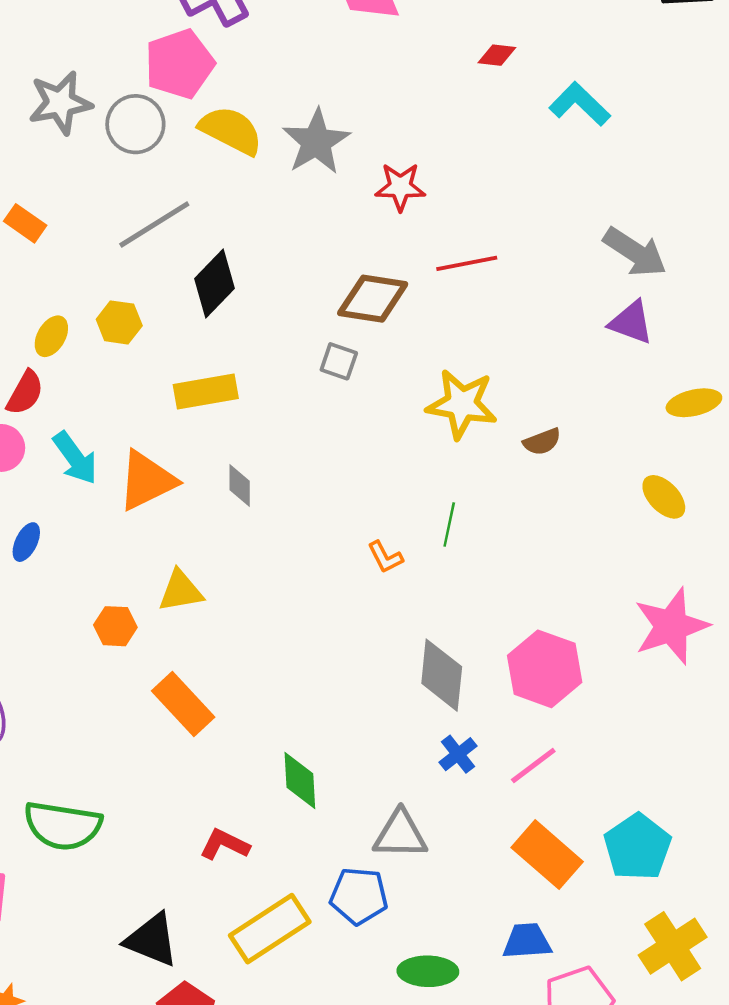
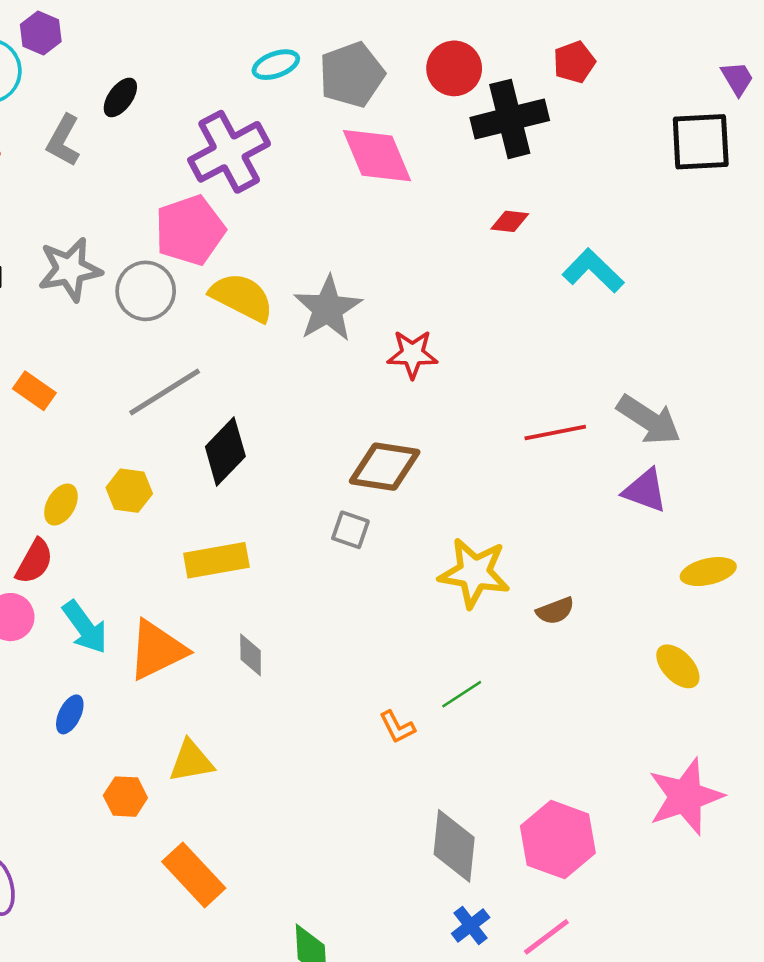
red line: (467, 263) -> (555, 432), moved
green line: (449, 524) -> (462, 694), turned 45
blue ellipse: (26, 542) -> (70, 714), moved

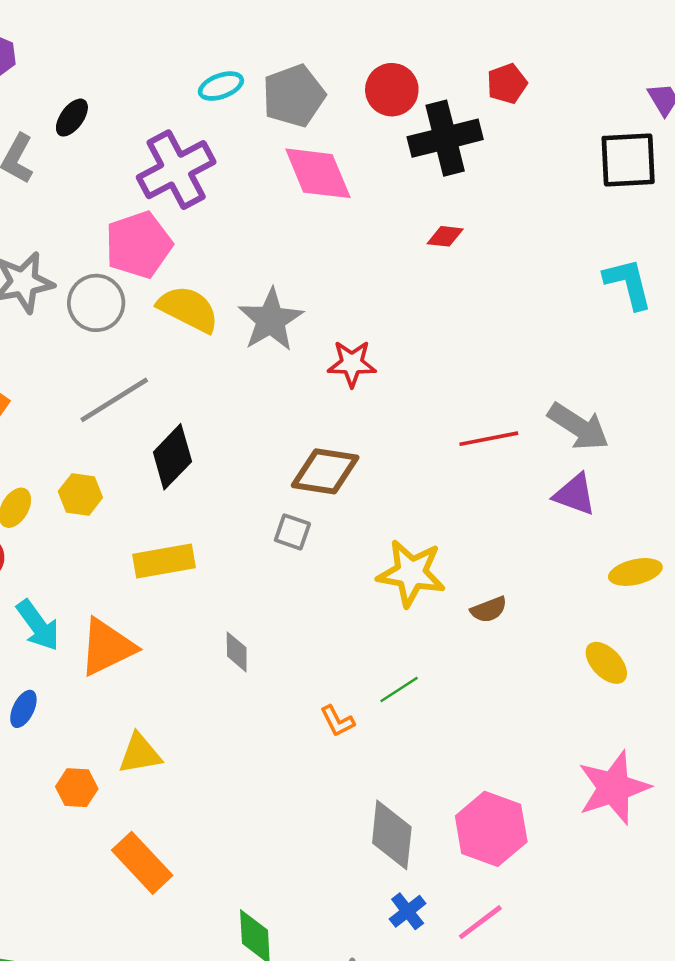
cyan L-shape: (593, 271) -> (628, 284), moved, turned 32
gray diamond: (251, 655) -> (237, 652), moved

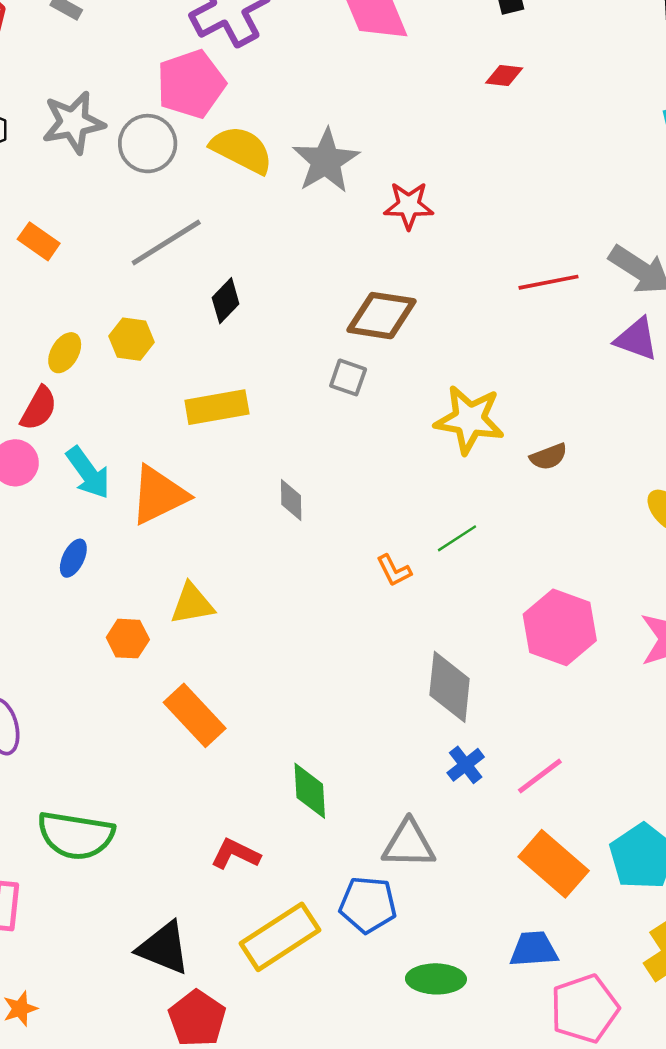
black diamond: (172, 457) -> (226, 301), size x0.7
pink hexagon: (491, 829) -> (560, 627), moved

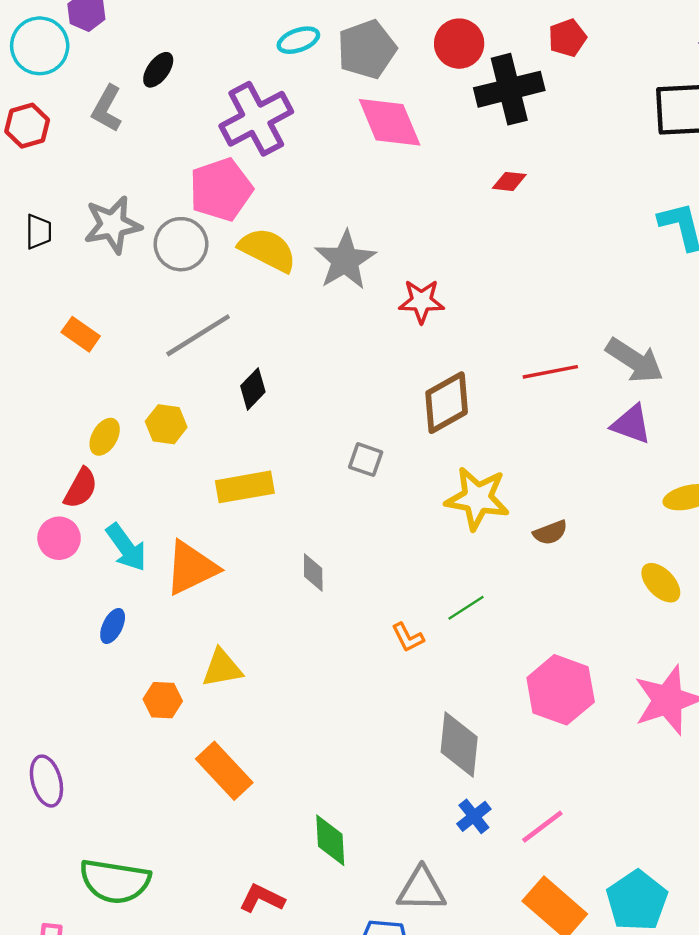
brown diamond: (382, 316) -> (447, 403), moved, turned -38

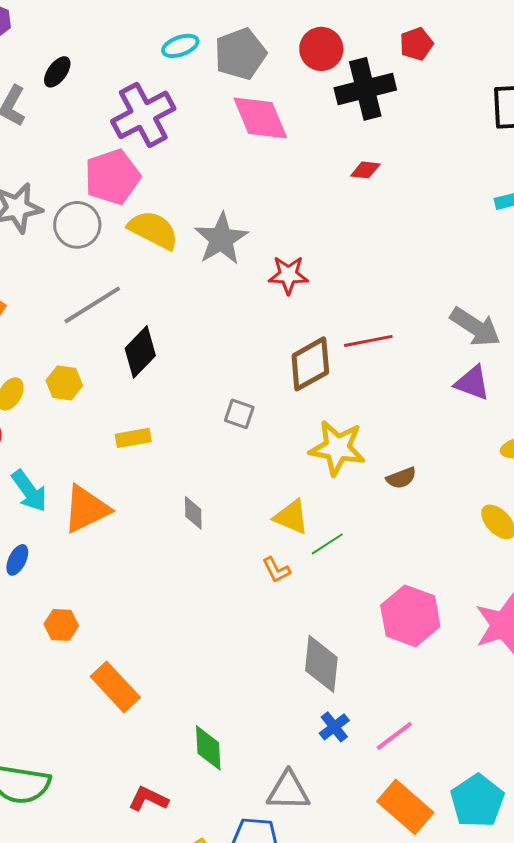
red line: (550, 372) -> (368, 341), moved
black diamond: (253, 389) -> (140, 352), size x1.4
yellow rectangle: (245, 487) -> (133, 438), size x0.7
yellow triangle: (222, 668) -> (291, 517), moved, turned 33

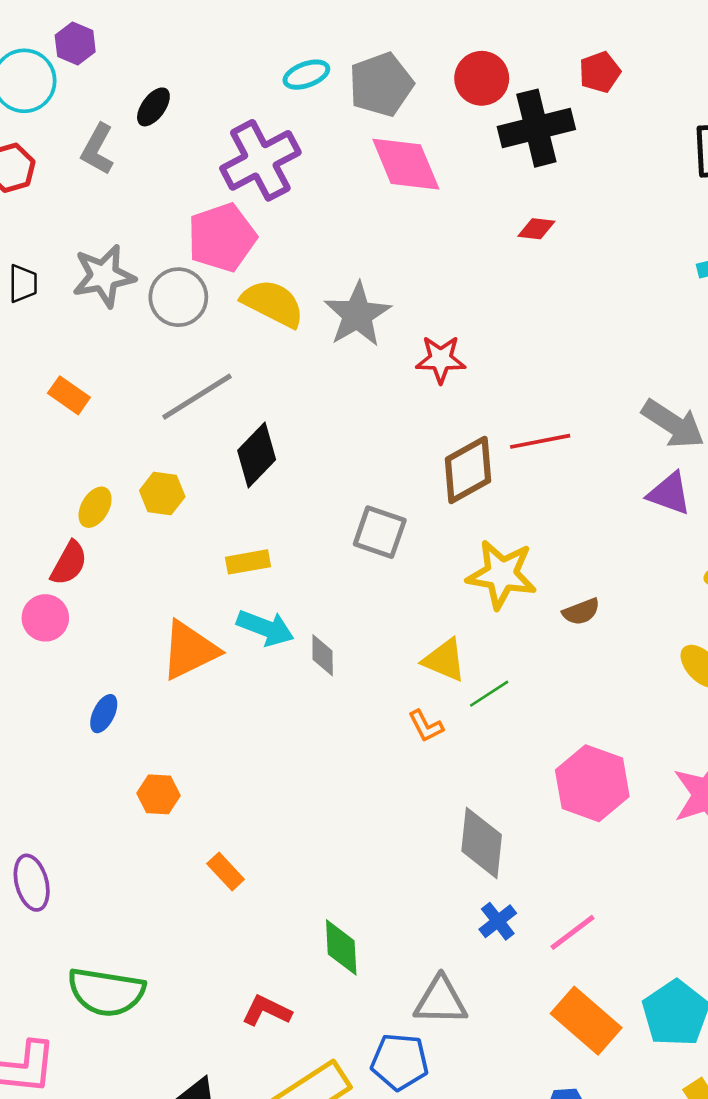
gray square: (239, 414) -> (380, 532), size x1.4
cyan arrow: (29, 491) -> (265, 628), moved, turned -33
orange rectangle: (115, 687) -> (226, 871), size x0.6

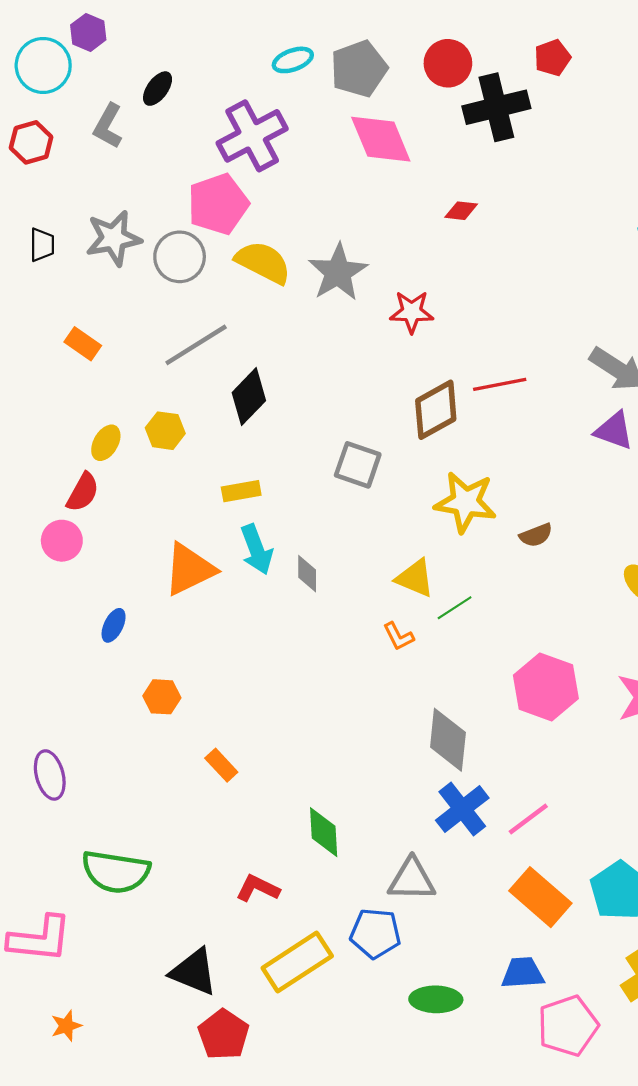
red diamond: (536, 229) -> (461, 211), moved
cyan arrow: (265, 628) -> (257, 549), turned 48
blue cross: (498, 921) -> (462, 809), size x1.6

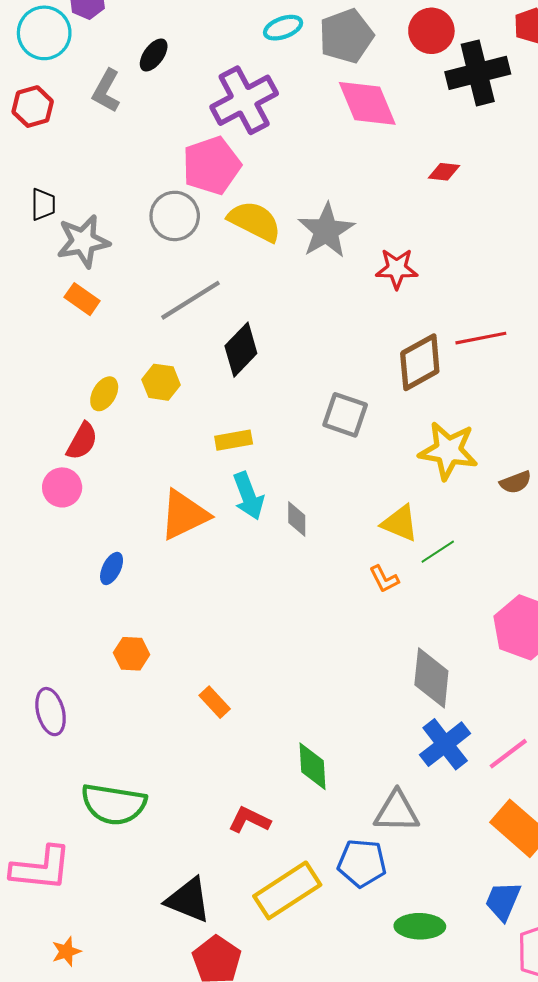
gray star: (114, 238) -> (83, 241), moved
orange hexagon: (162, 697) -> (132, 654), moved
blue trapezoid: (523, 973) -> (503, 901), turned -63

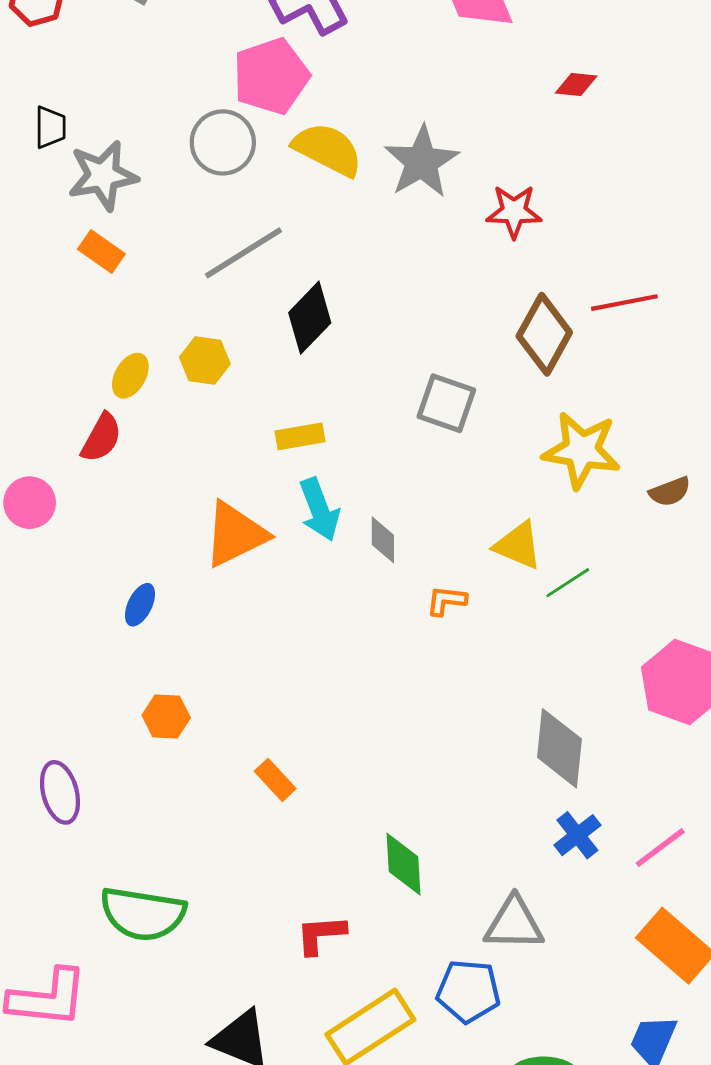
brown diamond: (420, 362) -> (544, 334), turned -32
pink circle: (62, 487) -> (30, 503), moved
orange L-shape: (384, 579) -> (446, 601), moved, turned 124
blue cross: (445, 744) -> (577, 835), size x0.7
red L-shape: (249, 820) -> (321, 935), turned -30

